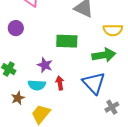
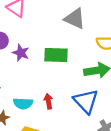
purple star: (45, 65) -> (21, 53), moved

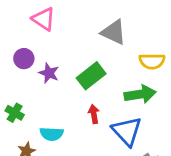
green rectangle: (56, 55) -> (91, 76), turned -40
red arrow: (48, 101) -> (94, 114), moved

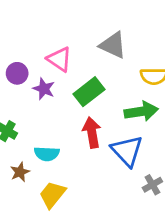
pink triangle: (44, 19) -> (59, 59), moved
red arrow: (94, 114) -> (92, 133), size x1.5

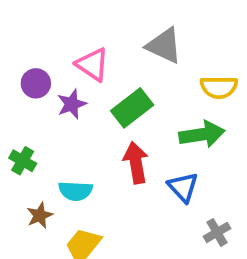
purple star: (44, 89) -> (72, 104), turned 30
blue triangle: (127, 151) -> (183, 187), size x0.7

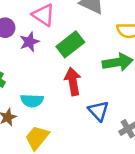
blue triangle: (183, 187) -> (98, 111), moved

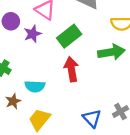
blue triangle: (98, 111) -> (92, 118), moved

